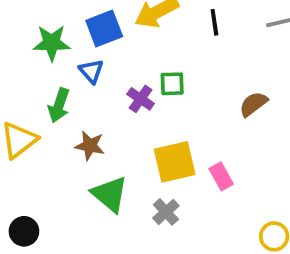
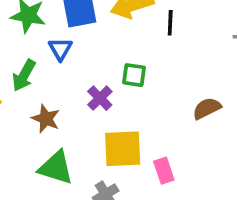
black line: (214, 22) -> (170, 23), moved
purple cross: (141, 99) -> (100, 98), moved
green triangle: (110, 194) -> (56, 168), turned -33

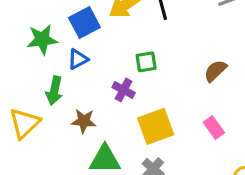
blue triangle: (60, 49) -> (78, 59), turned 50
pink rectangle: (164, 171) -> (214, 128), moved

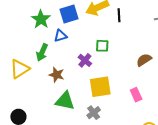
green star: (42, 39) -> (41, 19), turned 30

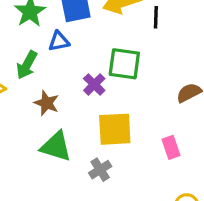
green square: (102, 46) -> (124, 64), size x1.5

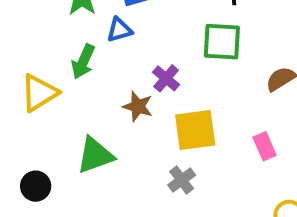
green square: (124, 64) -> (222, 42), moved
brown star: (47, 103) -> (138, 106), moved
green triangle: (56, 146) -> (95, 155), moved, turned -32

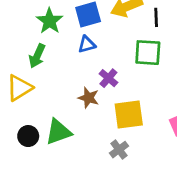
blue triangle: (119, 30) -> (87, 44), moved
green arrow: (83, 62) -> (37, 56), moved
black circle: (36, 186) -> (28, 136), moved

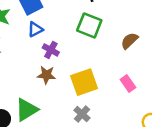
green square: (148, 53) -> (89, 25), turned 30
purple cross: (108, 78) -> (51, 50), moved

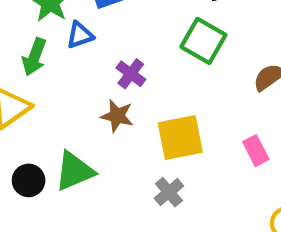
blue triangle: (35, 29) -> (80, 35), moved

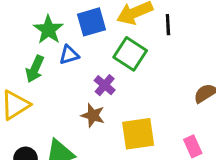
green square: (203, 41) -> (130, 54), moved

